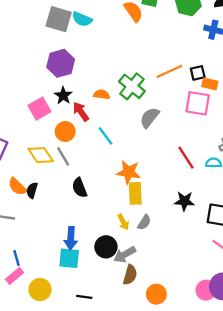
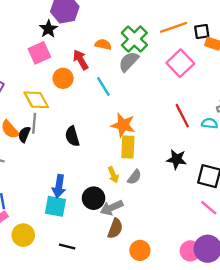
black star: (63, 96) -> (48, 29), moved
pink square: (198, 103) -> (180, 63), moved, turned 32
gray semicircle: (150, 118) -> (129, 62), moved
gray line: (63, 156) -> (34, 123), moved, turned 30

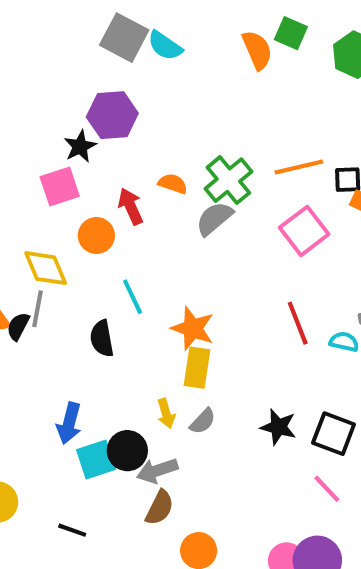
cyan line: (103, 86) -> (133, 297), moved
black star: (177, 159) -> (278, 427), moved
cyan square: (55, 206) -> (96, 459), moved, turned -35

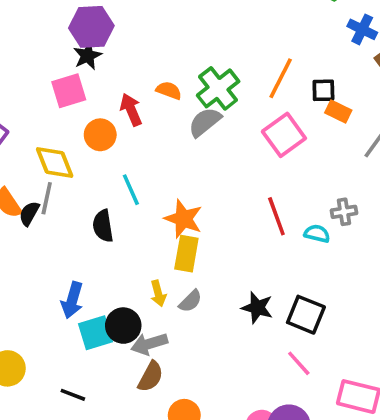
purple hexagon: (112, 115) -> (91, 27), moved
orange line: (299, 167) -> (281, 78), turned -51

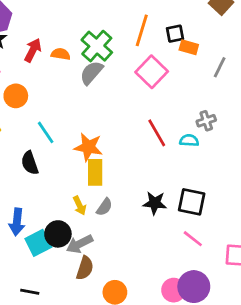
red arrow: (131, 110) -> (33, 50), moved, turned 60

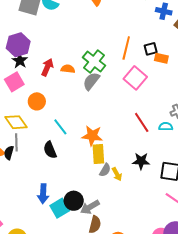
black star: (155, 203) -> (141, 161), moved
yellow arrow: (80, 206) -> (117, 174), moved
gray semicircle: (104, 207) -> (105, 170), moved

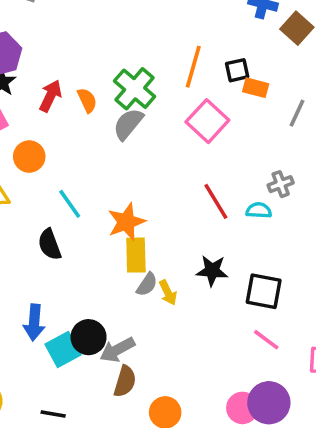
orange semicircle: (68, 69) -> (87, 100), turned 56
orange star: (92, 136) -> (126, 222), turned -30

